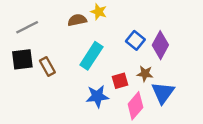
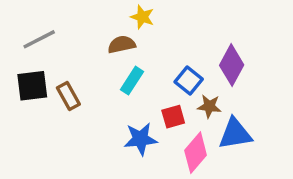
brown semicircle: (77, 20) -> (122, 44), moved
blue square: (135, 40) -> (189, 81), moved
cyan rectangle: (91, 56) -> (132, 81), size x0.7
blue triangle: (163, 93) -> (235, 134), turned 45

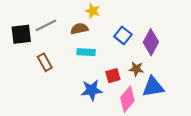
gray line: (39, 39) -> (46, 25), moved
cyan rectangle: (132, 81) -> (86, 52), turned 60
blue square: (189, 81) -> (123, 35), moved
black square: (32, 86) -> (21, 34), moved

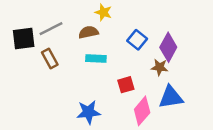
brown rectangle: (45, 62) -> (50, 59), moved
brown star: (136, 69) -> (160, 67), moved
blue star: (92, 90) -> (88, 112), moved

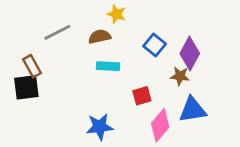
black square: (24, 39) -> (26, 87), moved
brown rectangle: (50, 59) -> (32, 66), moved

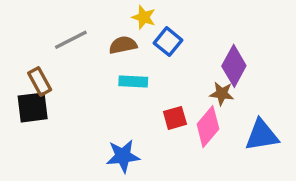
blue square: (155, 45) -> (168, 42), moved
blue triangle: (193, 110) -> (262, 135), moved
pink diamond: (160, 125) -> (208, 127), moved

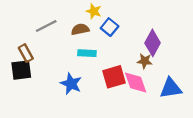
red square: (175, 118) -> (114, 77), size x1.5
pink diamond: (208, 127) -> (136, 83), turned -60
blue star: (123, 156) -> (71, 84), moved, turned 30

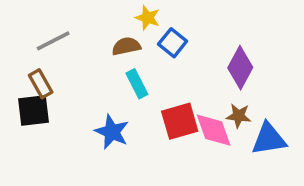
gray line: (46, 26) -> (53, 41), moved
cyan rectangle: (87, 53) -> (137, 84), turned 60
brown star: (145, 61) -> (239, 116), moved

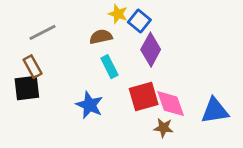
blue square: (173, 43) -> (139, 21), moved
purple diamond: (240, 68) -> (151, 50), moved
brown star: (239, 116) -> (164, 128), moved

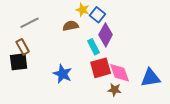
cyan rectangle: (109, 67) -> (94, 47), moved

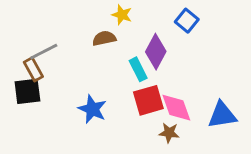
blue square: (98, 15) -> (187, 21), moved
gray line: (30, 23) -> (44, 52), moved

